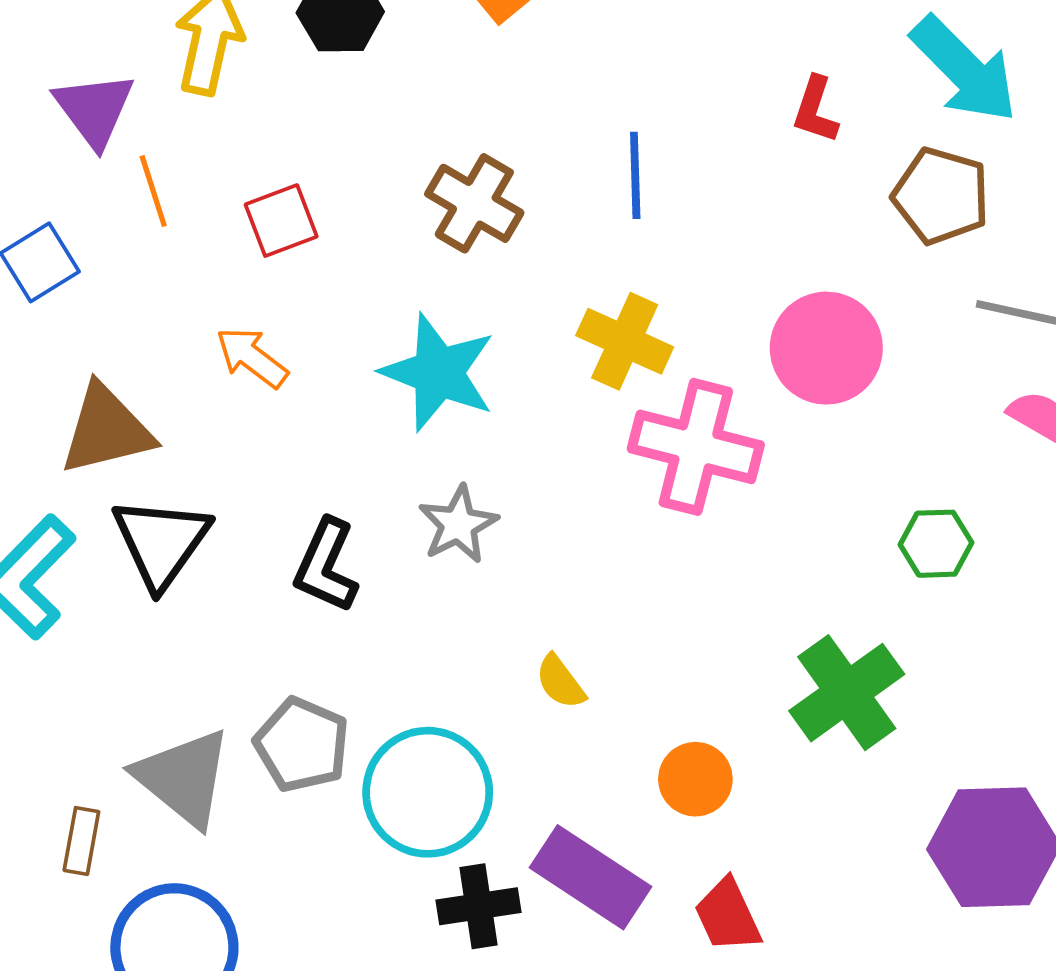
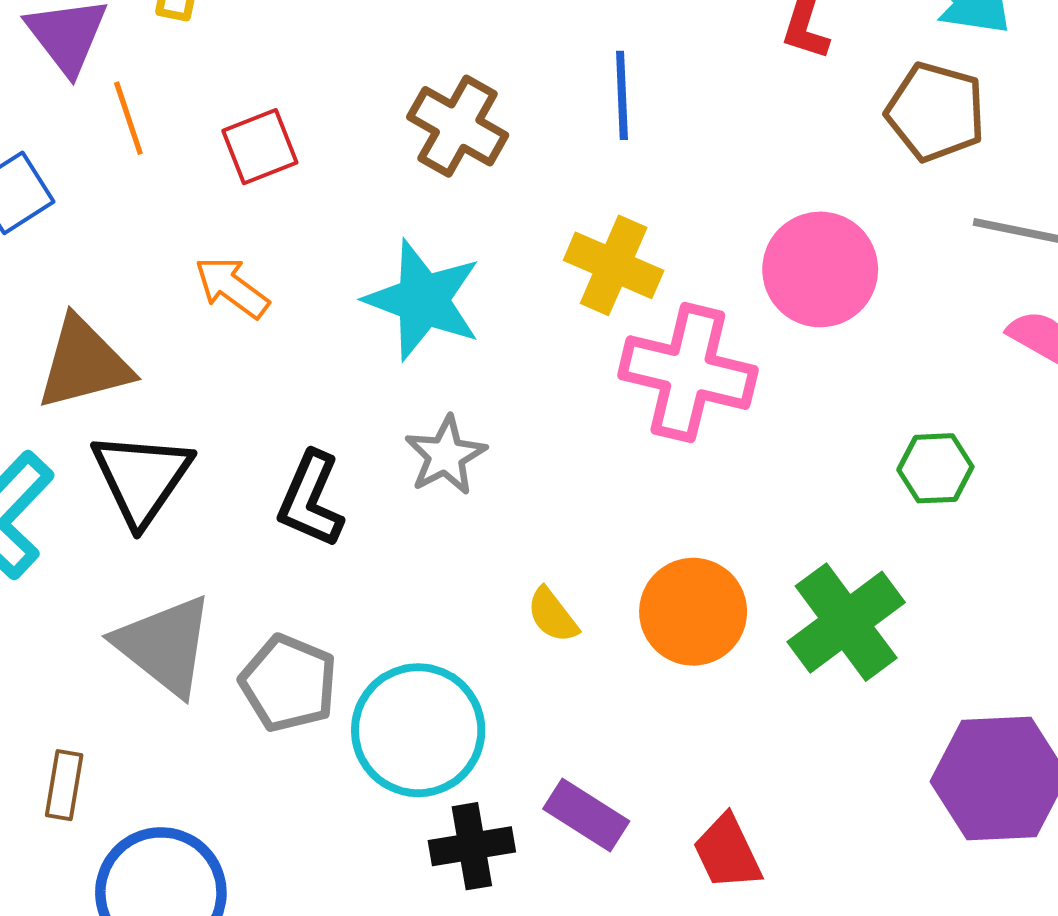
gray triangle: (183, 778) -> (165, 645), moved
orange circle: (695, 779) -> (693, 612), moved, size x1.4
purple rectangle: (591, 877) -> (586, 815), size x0.7

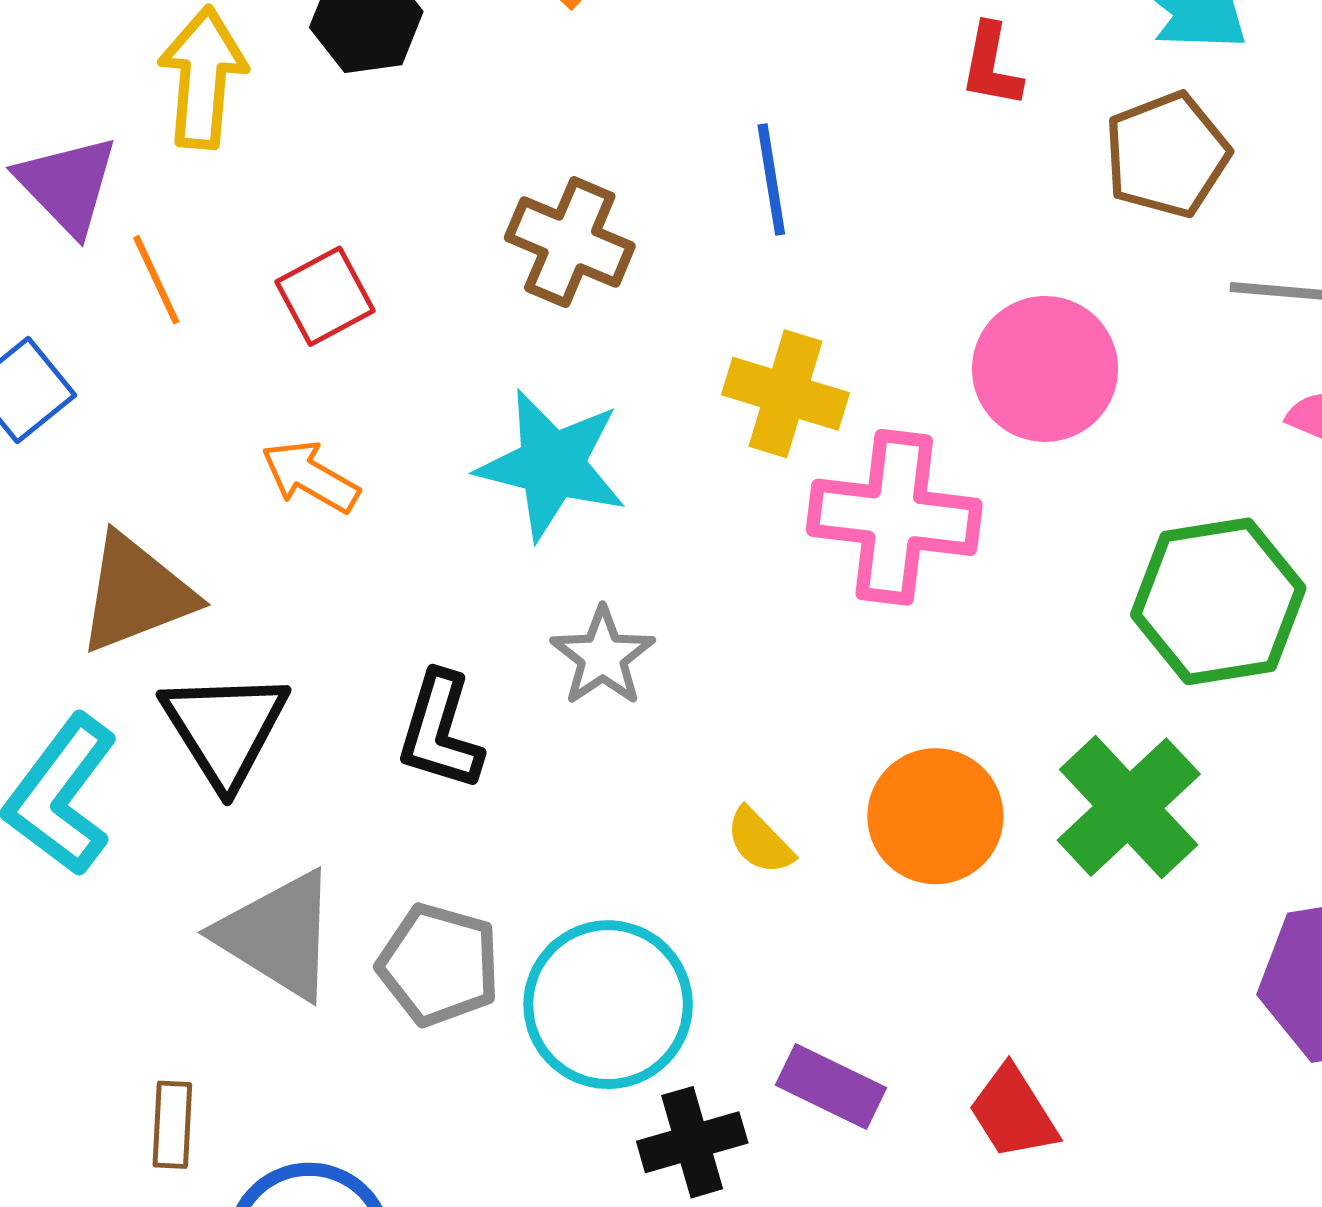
brown pentagon: (936, 112) -> (1167, 155), turned -30
green hexagon: (935, 468) -> (1218, 601), size x1.8

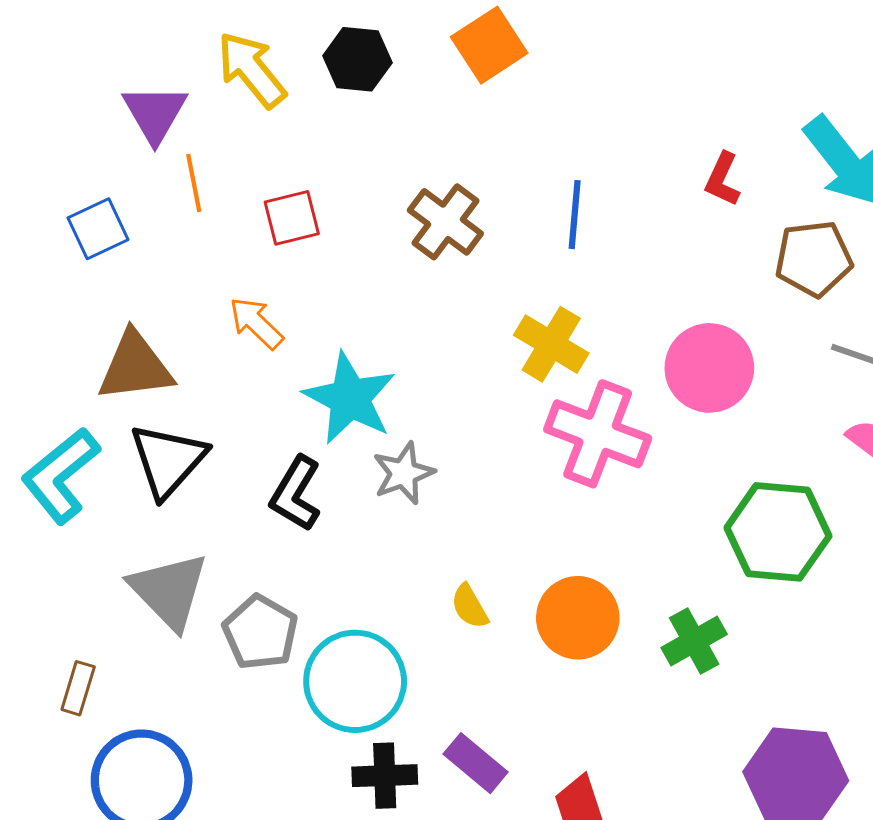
yellow arrow: (203, 78) -> (251, 70), turned -58
cyan star: (552, 465) -> (350, 398), moved
green cross: (1129, 807) -> (694, 641), size x0.7

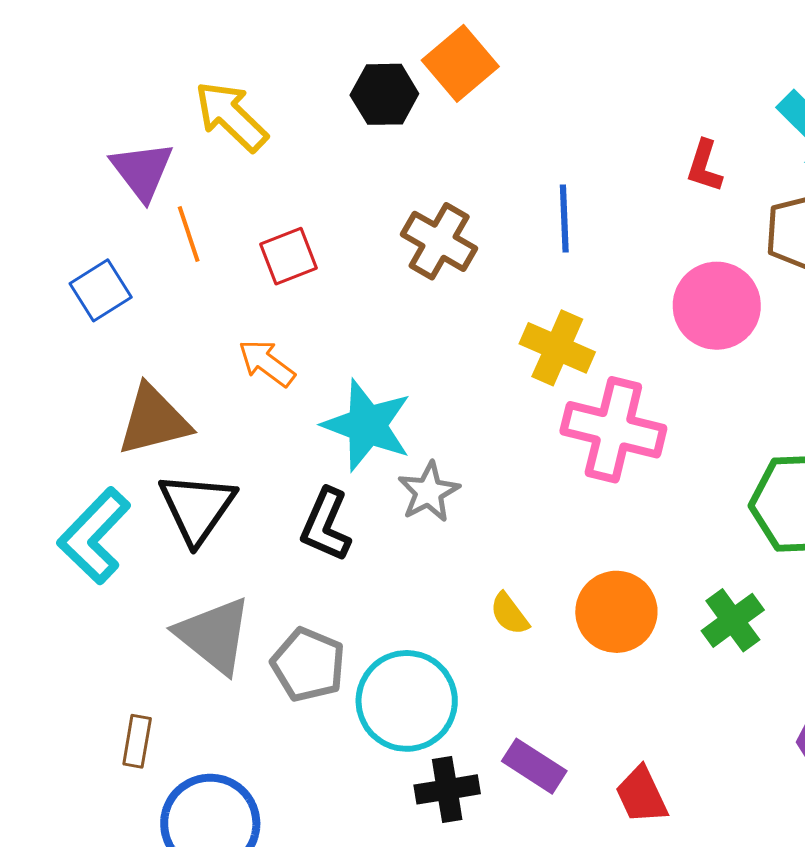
black hexagon: (357, 59) -> (384, 94), moved
pink circle: (709, 368) -> (717, 306), moved

